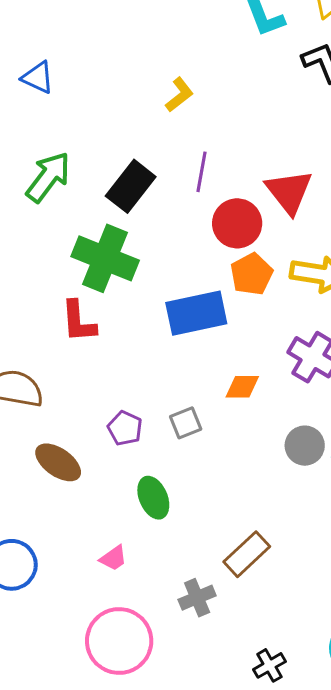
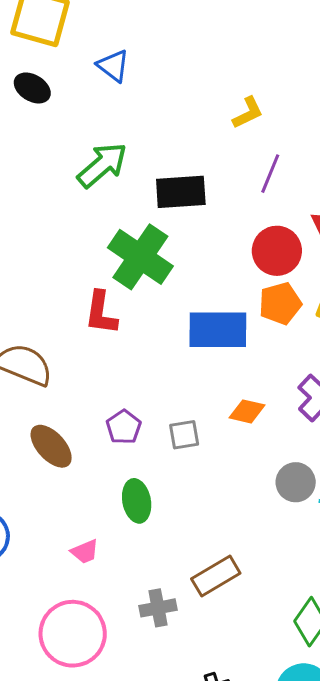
purple line: (202, 172) -> (270, 174), moved
black rectangle: (131, 186) -> (181, 192), turned 36

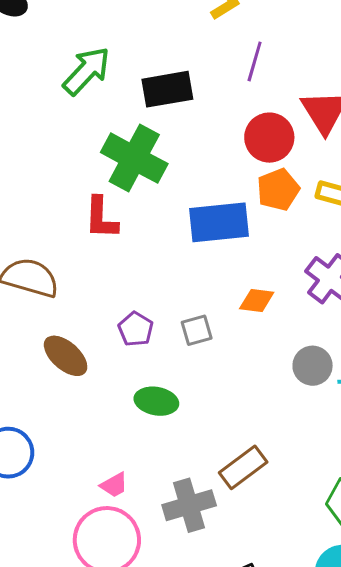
green ellipse: (137, 501) -> (156, 401), turned -63
pink trapezoid: (85, 552) -> (114, 485), moved
gray cross: (158, 608) -> (189, 505), size x1.4

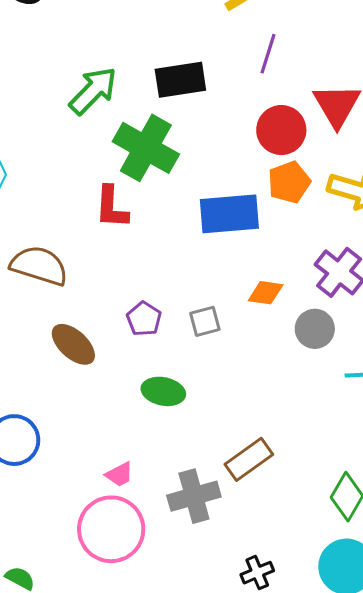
green arrow: (87, 71) -> (93, 91), moved
gray circle: (313, 366) -> (315, 329), moved

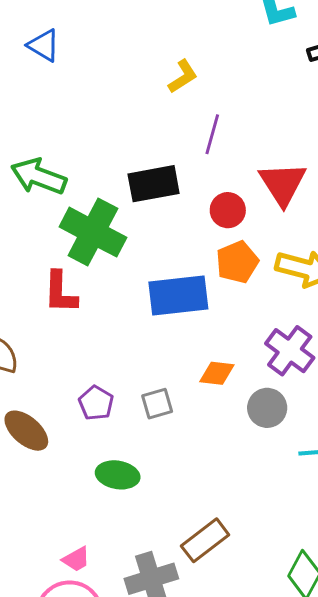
black rectangle: (180, 80) -> (154, 184), moved
green arrow: (93, 91) -> (39, 176), turned -112
red circle: (281, 130) -> (228, 210), size x0.7

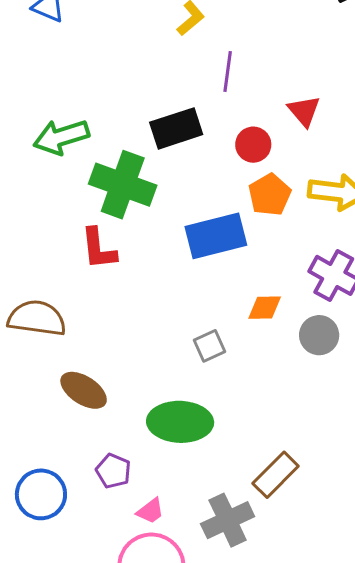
green arrow: (39, 176) -> (61, 137), turned -30
red triangle: (283, 184) -> (304, 111), size x0.7
purple pentagon: (96, 403) -> (113, 471), moved
green ellipse: (118, 475) -> (180, 422), size x1.5

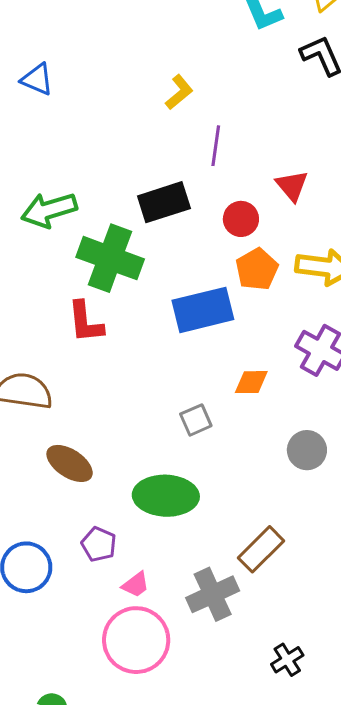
gray circle: (319, 335) -> (307, 450), moved

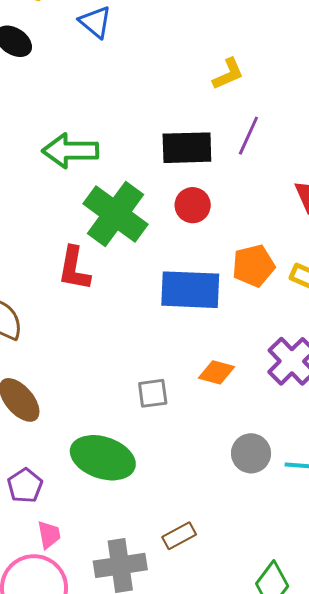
black rectangle: (164, 202) -> (187, 148), moved
red circle: (241, 219) -> (193, 205), moved
brown rectangle: (261, 549) -> (179, 536), size x0.7
pink trapezoid: (136, 585) -> (49, 535), turned -80

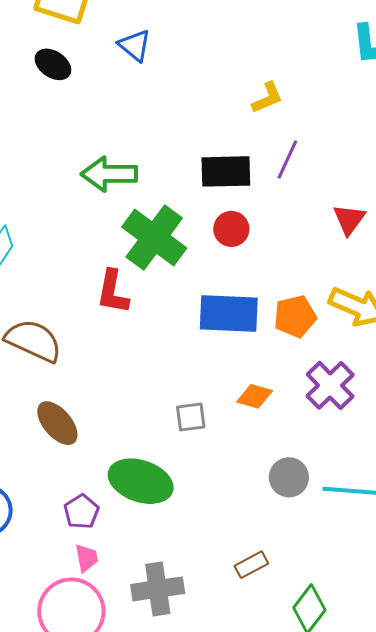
orange pentagon: (253, 266) -> (295, 316), moved
purple pentagon: (25, 486) -> (81, 512), moved
brown rectangle: (179, 536) -> (251, 565), moved

